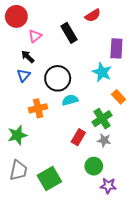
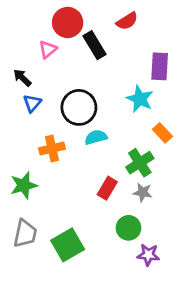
red circle: (16, 16) -> (68, 22), moved
black arrow: (28, 57) -> (22, 78), moved

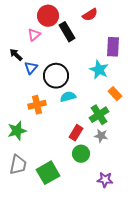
blue triangle: (32, 103) -> (31, 68), moved
green circle: (128, 228) -> (81, 154), moved

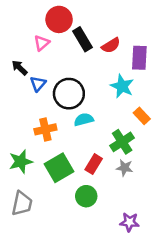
red semicircle: (90, 15) -> (111, 45), moved
green circle: (81, 154) -> (86, 196), moved
green square: (48, 173) -> (59, 168), moved

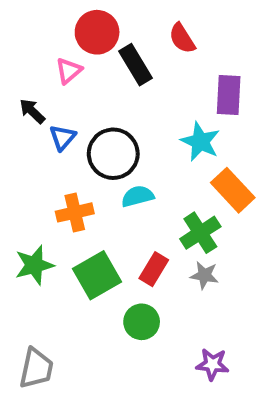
red semicircle: (111, 45) -> (182, 38), moved, turned 90
orange rectangle: (142, 116) -> (233, 190), size x1.5
gray trapezoid: (22, 204) -> (36, 368), moved

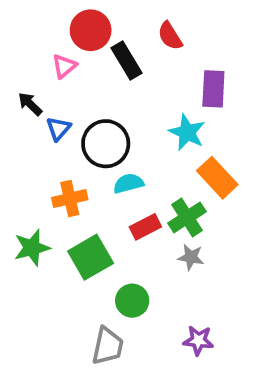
red rectangle: (154, 269) -> (145, 227), moved, turned 32
gray trapezoid: (36, 368) -> (108, 346), moved

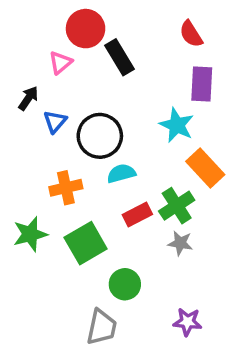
red semicircle: (170, 36) -> (191, 34), moved
black arrow: (30, 104) -> (28, 98), turned 80

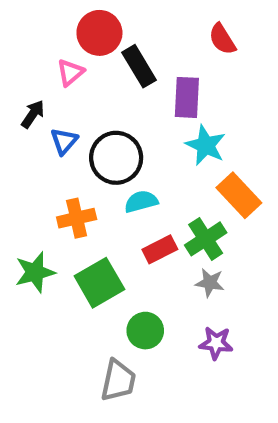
purple rectangle: (202, 84) -> (187, 97), moved
purple star: (187, 322) -> (216, 343), moved

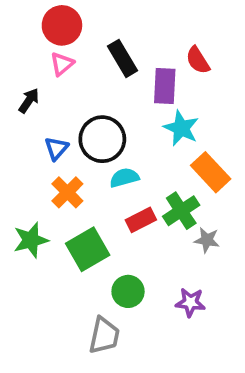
red circle: (99, 33) -> (62, 25), moved
red semicircle: (222, 39) -> (198, 60), moved
blue triangle: (64, 141) -> (56, 148), moved
orange cross: (77, 218) -> (67, 192), turned -32
gray star: (210, 283) -> (207, 240), moved

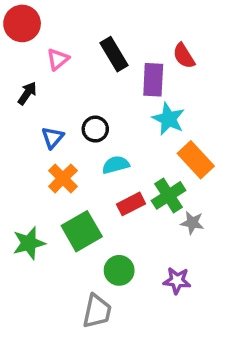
red circle: (62, 25) -> (22, 23), moved
black circle: (102, 139) -> (95, 129), size x0.6
green star: (31, 240) -> (29, 243), moved

